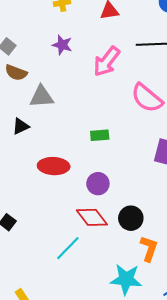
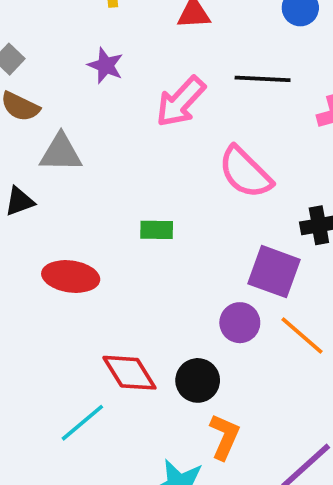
purple circle: (98, 184) -> (240, 323), moved

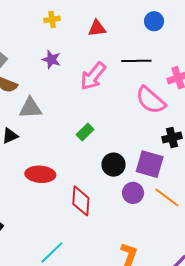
pink semicircle: (245, 172) -> (151, 100), moved
green rectangle: (157, 230) -> (85, 132), moved, turned -42
red diamond: (129, 373) -> (81, 201), moved, turned 40
black circle: (198, 380) -> (114, 165), moved

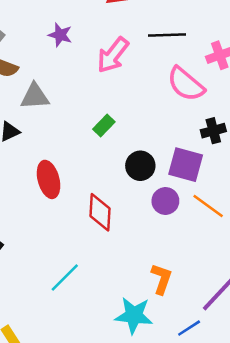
red ellipse: (40, 174) -> (49, 179), turned 72

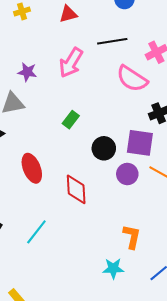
purple star: (60, 35) -> (27, 72), moved
cyan line: (65, 278) -> (36, 232), moved
cyan star: (134, 315) -> (113, 268), size x0.7

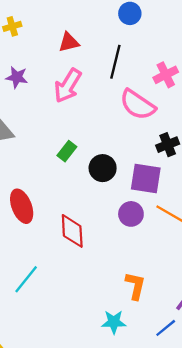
red triangle: (68, 14) -> (69, 42), moved
black line: (112, 41) -> (115, 62), turned -68
purple star: (27, 72) -> (17, 77), moved
black circle: (104, 148) -> (103, 168), moved

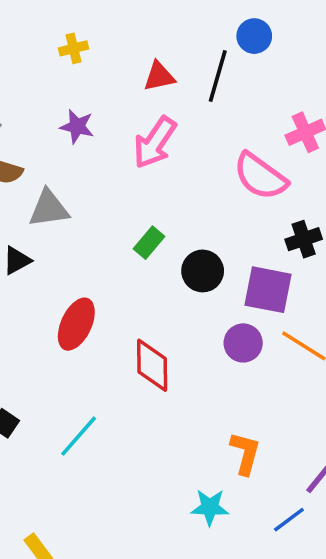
black line: (115, 62) -> (218, 76), moved
red ellipse: (22, 206) -> (76, 324), turned 44

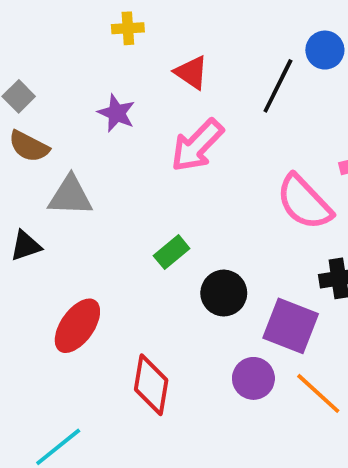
red triangle: (159, 76) -> (191, 72), moved, turned 36

